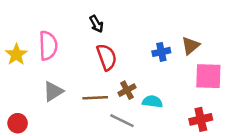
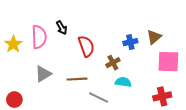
black arrow: (96, 24) -> (62, 28), moved
brown cross: (127, 90) -> (113, 63), moved

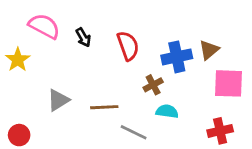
pink semicircle: (39, 37) -> (44, 26), moved, turned -60
blue cross: (130, 42) -> (177, 57), size x1.5
red semicircle: (86, 46) -> (128, 46), moved

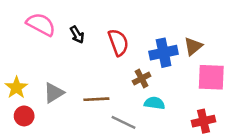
yellow star: (18, 60) -> (16, 88), moved
red circle: (19, 135) -> (24, 116), moved

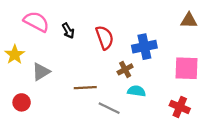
brown triangle: (193, 46) -> (189, 20), moved, turned 42
yellow star: (16, 88) -> (15, 55), moved
gray triangle: (54, 93) -> (41, 72), moved
red cross: (204, 121) -> (180, 107), turned 36

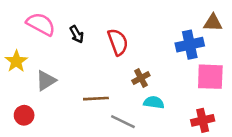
blue cross: (144, 47) -> (190, 45), moved
red cross: (180, 107) -> (203, 120), turned -36

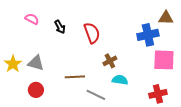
pink semicircle: (41, 24) -> (32, 19), size x0.6
yellow star: (16, 61) -> (13, 64), moved
gray triangle: (46, 81) -> (36, 63), turned 48
red circle: (24, 115) -> (36, 90), moved

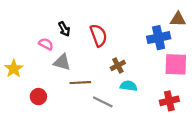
pink semicircle: (32, 19) -> (46, 44), moved
gray triangle: (36, 63) -> (62, 62), moved

